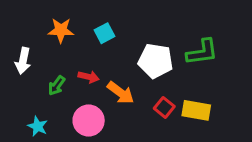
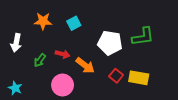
cyan star: (38, 126) -> (15, 88), moved

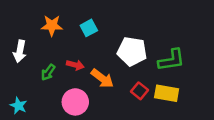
green L-shape: (143, 37) -> (172, 60), moved

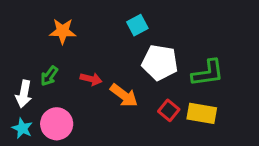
cyan square: (89, 28) -> (137, 25), moved
white arrow: (20, 51) -> (24, 94), moved
green arrow: (48, 72) -> (49, 76), moved
pink circle: (75, 102) -> (57, 124), moved

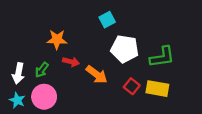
orange star: (63, 31) -> (57, 39), moved
green arrow: (49, 76) -> (42, 70), moved

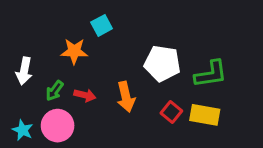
cyan square: (107, 20) -> (102, 25), moved
red arrow: (71, 62) -> (85, 95), moved
white arrow: (18, 73) -> (24, 71), moved
orange arrow: (97, 75) -> (126, 97), turned 40

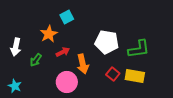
orange star: (74, 51) -> (49, 34), turned -30
red arrow: (85, 95) -> (63, 52), moved, turned -40
pink circle: (58, 126) -> (67, 82), moved

